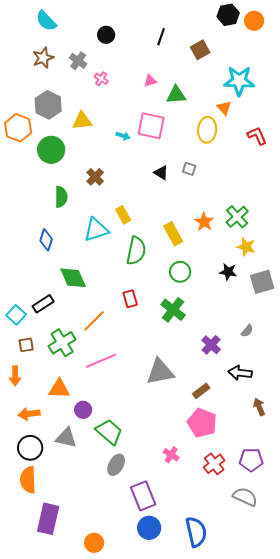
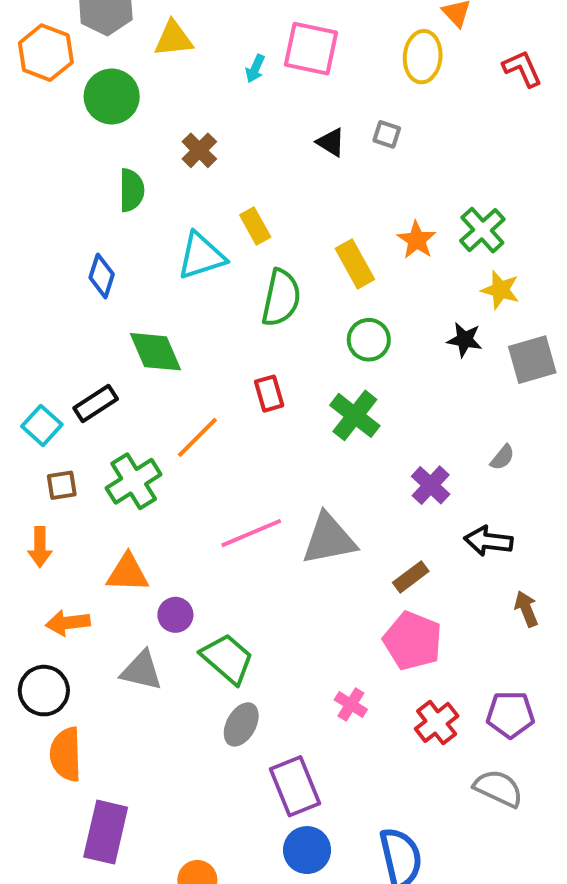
cyan arrow: (123, 136) -> (255, 69), turned 96
pink line: (101, 361) -> (251, 533), moved
black circle: (30, 448) -> (44, 691), moved

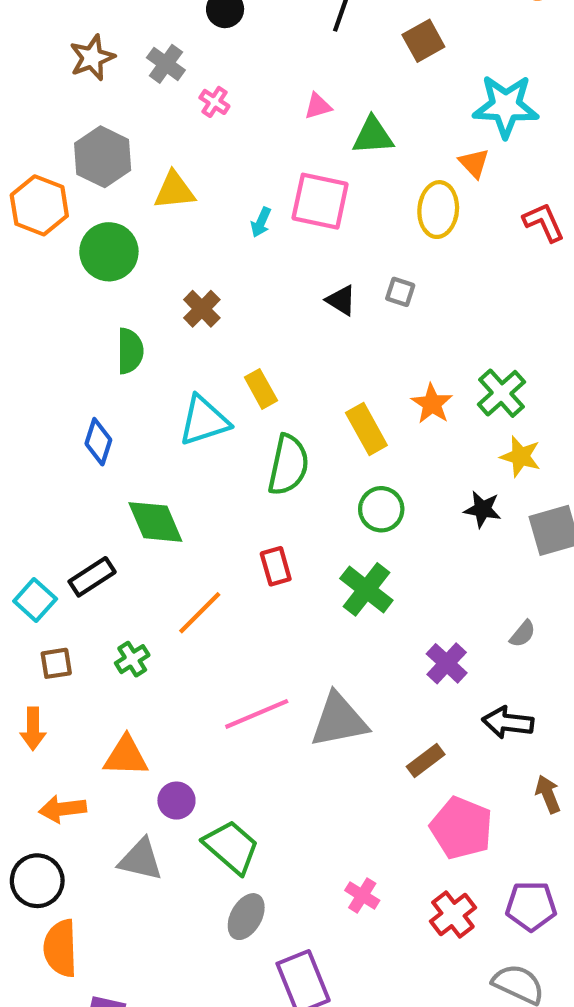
green cross: (134, 481) -> (132, 659), size x0.6
pink pentagon: (413, 641) -> (461, 828), moved

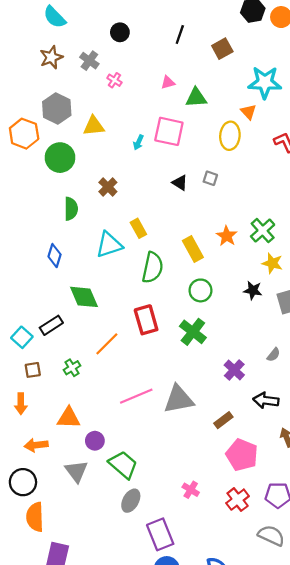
red rectangle: (276, 566) -> (146, 320), size x1.5
gray triangle: (141, 860) -> (76, 471), turned 40

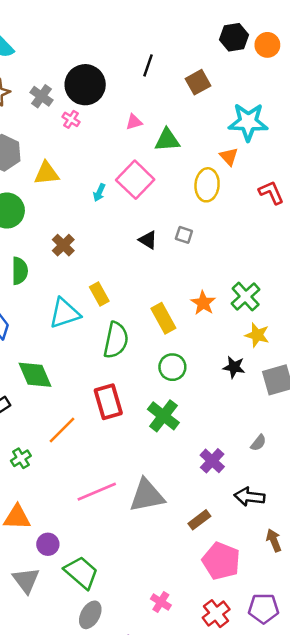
black circle: (120, 32) -> (85, 85), moved, size x1.8
pink square: (169, 131) -> (135, 180), turned 32

